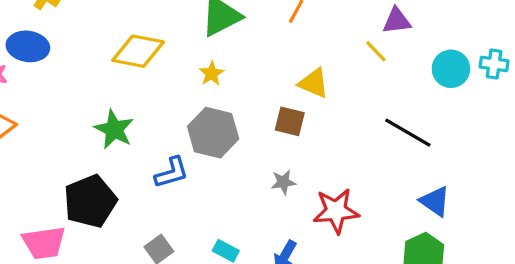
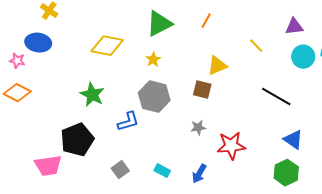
purple triangle: (397, 21) -> (294, 27), moved
yellow triangle: (314, 83) -> (217, 66), turned -45

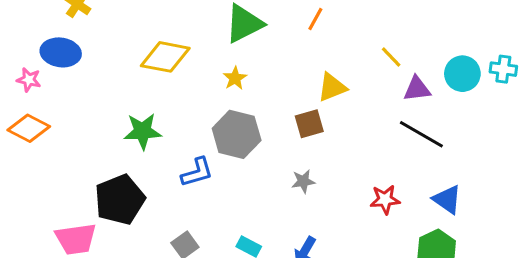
purple triangle: (294, 27) -> (417, 89), moved
brown square: (202, 90) -> (309, 124), turned -30
green star: (92, 95) -> (143, 131), turned -30
red star: (231, 146) -> (385, 199), moved, size x0.7

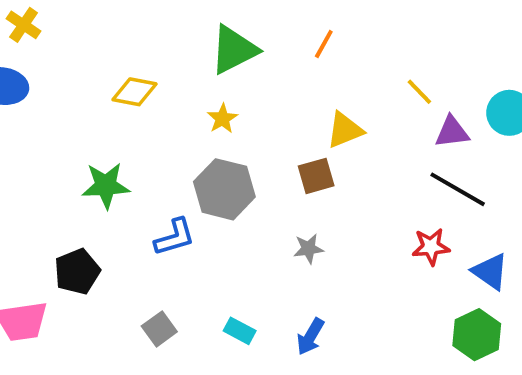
yellow diamond: (165, 57) -> (134, 92), size x0.7
black pentagon: (120, 199) -> (77, 272), size x0.7
red star: (385, 199) -> (431, 247), moved

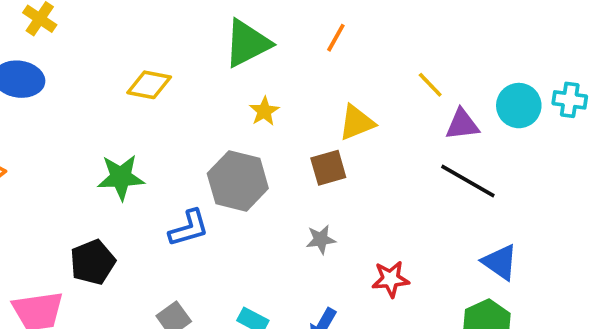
yellow star: (222, 119) -> (264, 111), moved
red star: (431, 247) -> (391, 279), moved

